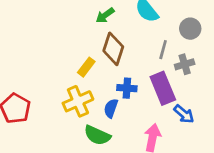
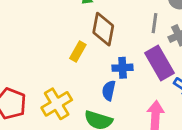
yellow cross: (78, 101) -> (57, 104), moved

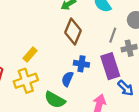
yellow rectangle: (78, 52) -> (30, 54), moved

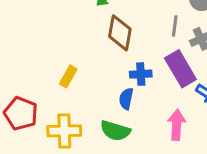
yellow cross: (26, 81) -> (64, 131), moved, turned 30

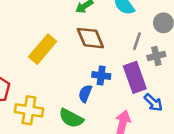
brown diamond: (120, 33) -> (90, 38), turned -44
yellow rectangle: (68, 76) -> (43, 49), moved, size x1.6

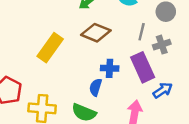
brown diamond: (90, 38) -> (96, 33), turned -40
blue arrow: (153, 103) -> (163, 90), turned -72

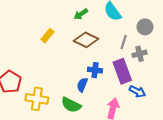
yellow rectangle: (50, 48) -> (47, 36), moved, size x0.6
blue arrow: (163, 90) -> (137, 92), turned 56

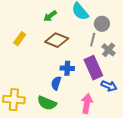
gray circle: (145, 27) -> (102, 24), moved
gray cross: (140, 54) -> (109, 50), turned -32

